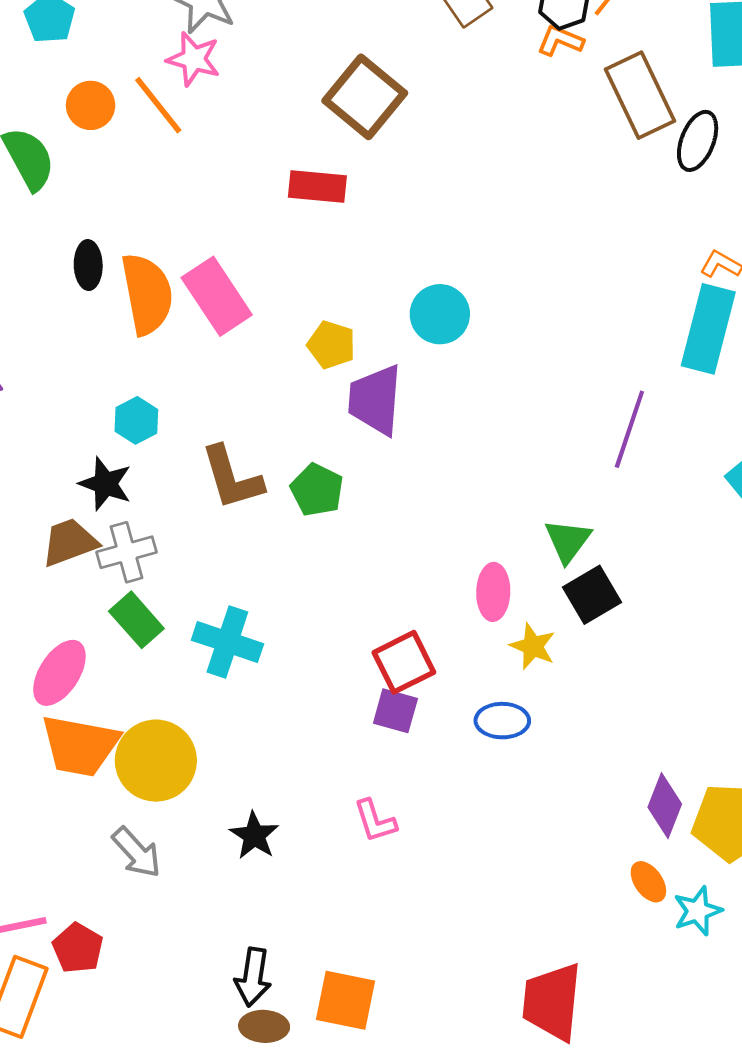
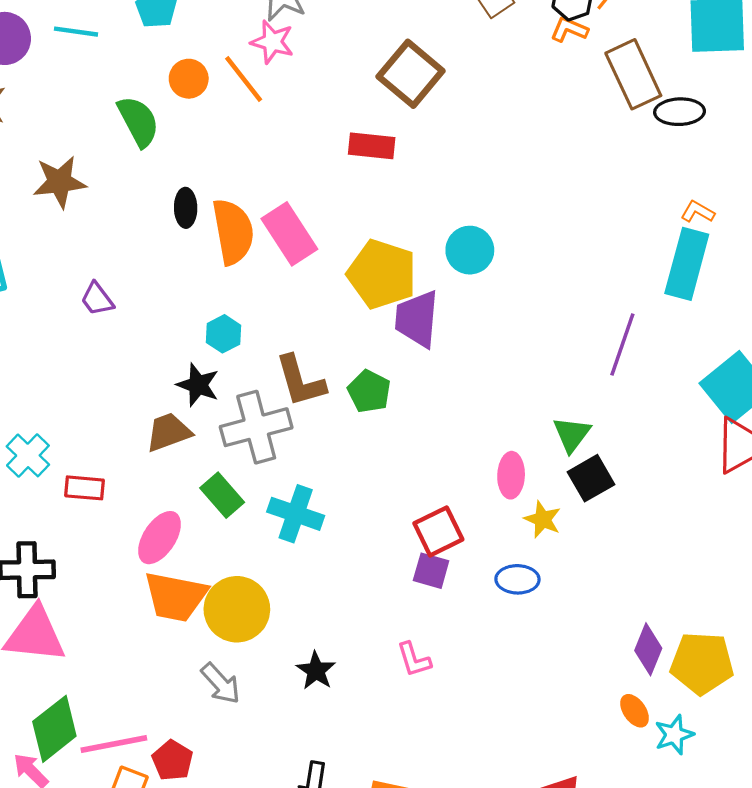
black ellipse: (698, 141) -> (680, 112), turned 66
yellow pentagon: (331, 345) -> (382, 274), size x1.8
gray cross: (127, 552) -> (256, 427), moved, size x1.5

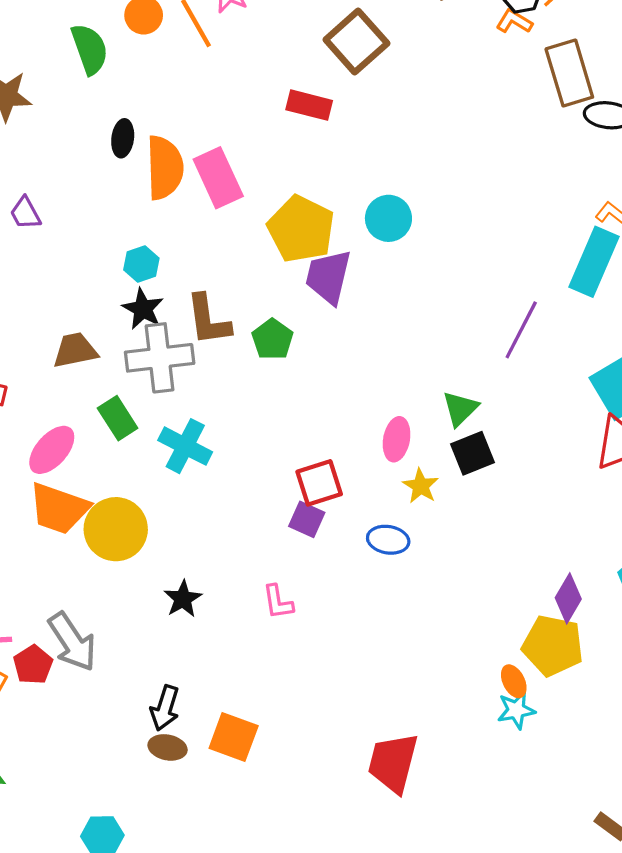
black star: (198, 385) -> (143, 309), moved
purple diamond: (648, 649) -> (568, 598), moved
gray arrow: (221, 683) -> (72, 642), moved, size x1.4
orange ellipse: (635, 711) -> (514, 681), moved

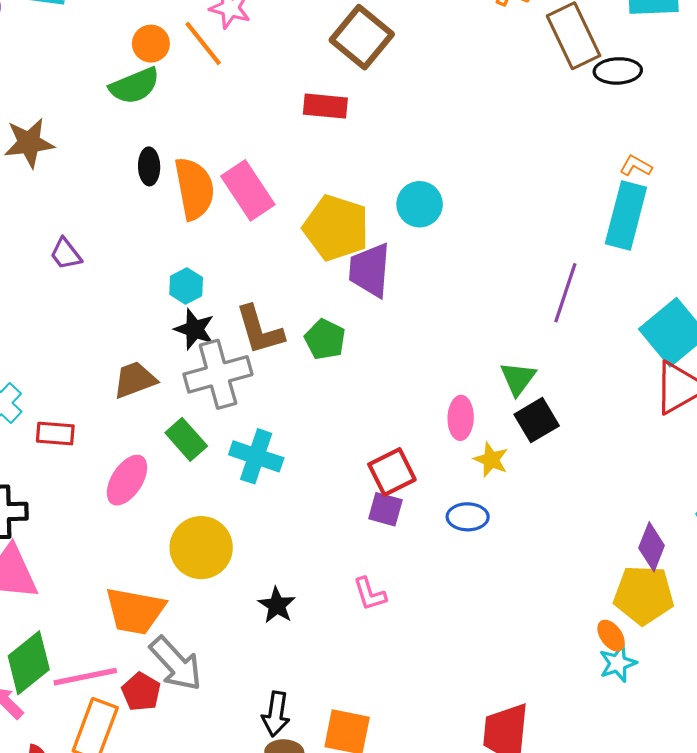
green semicircle: (90, 49) -> (135, 86), moved, turned 96
orange trapezoid: (59, 509) -> (135, 611), moved

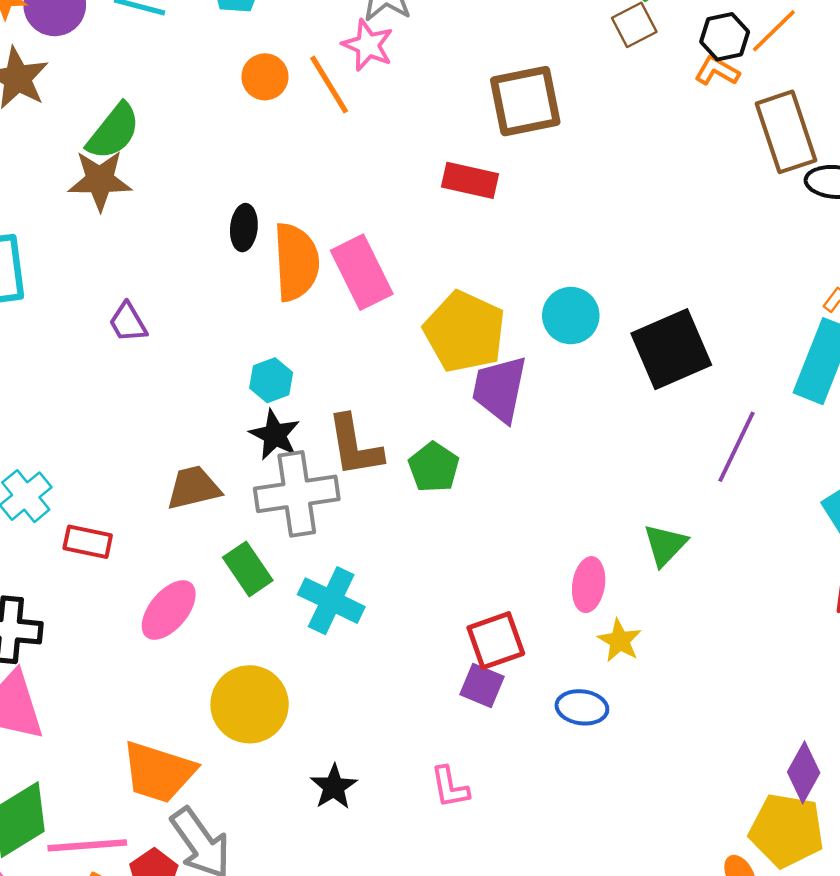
brown square: (362, 37) -> (525, 101), turned 32
green semicircle: (135, 86) -> (113, 131), moved, turned -36
black square: (537, 420) -> (671, 349), moved, size x1.5

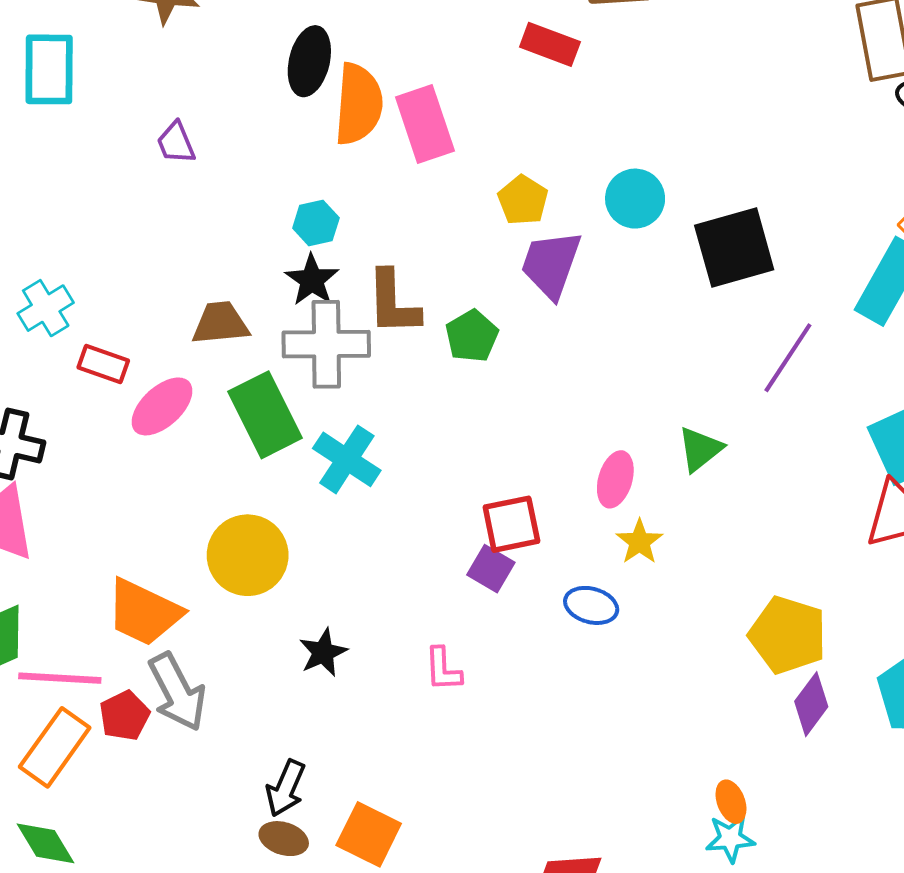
black ellipse: (244, 228) -> (309, 61), size x1.4
yellow pentagon: (465, 332) -> (523, 200), size x0.6
green rectangle: (248, 569) -> (265, 415), size x1.5
pink ellipse: (169, 610) -> (162, 406), moved
yellow pentagon: (787, 830) -> (788, 635), moved

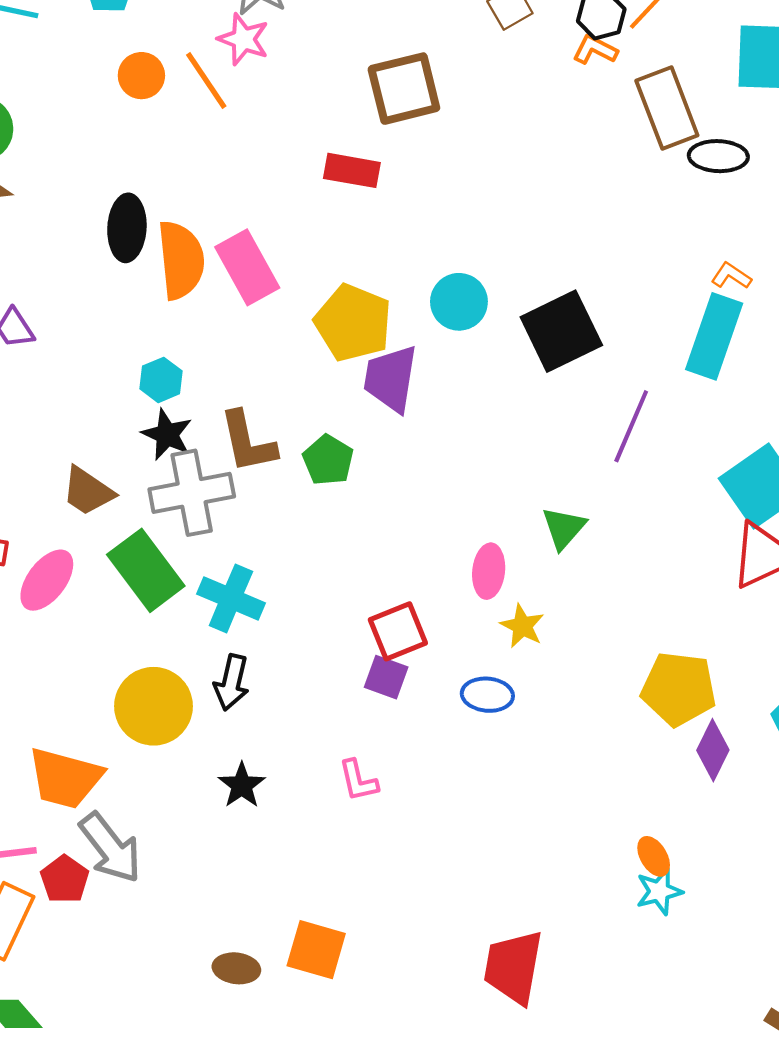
yellow pentagon: (523, 200) -> (353, 323), size x1.6
brown trapezoid: (220, 323) -> (88, 491), turned -130
black arrow: (286, 788) -> (232, 682), moved

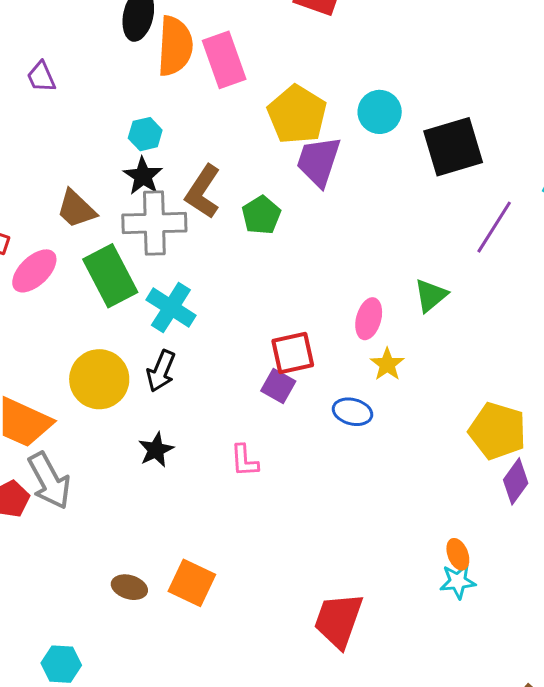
brown L-shape: (248, 442) -> (203, 192), turned 36

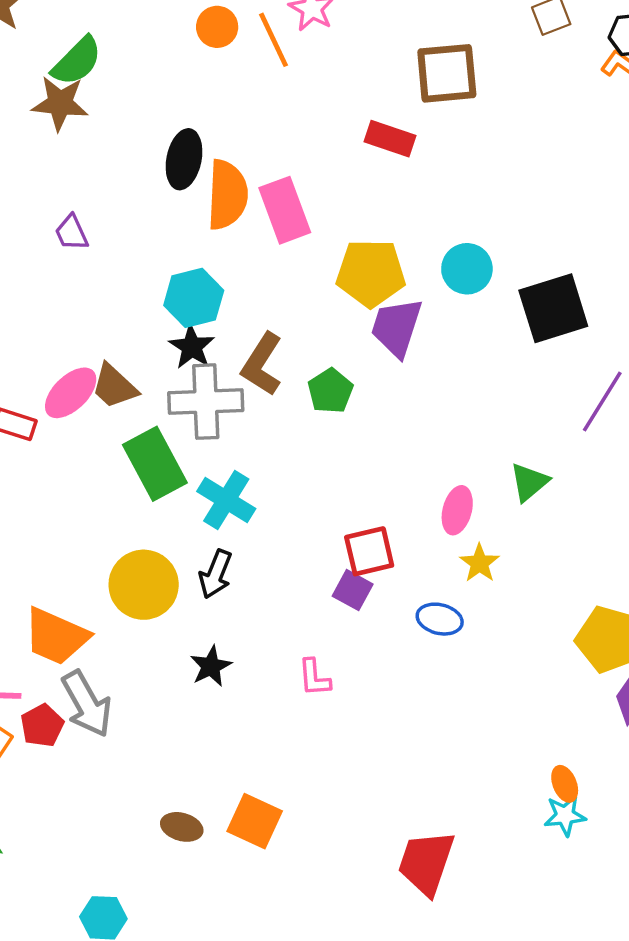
yellow pentagon: (297, 115) -> (371, 273), turned -30
cyan hexagon: (145, 134) -> (194, 298), size x1.5
pink ellipse: (34, 271) -> (71, 393), moved

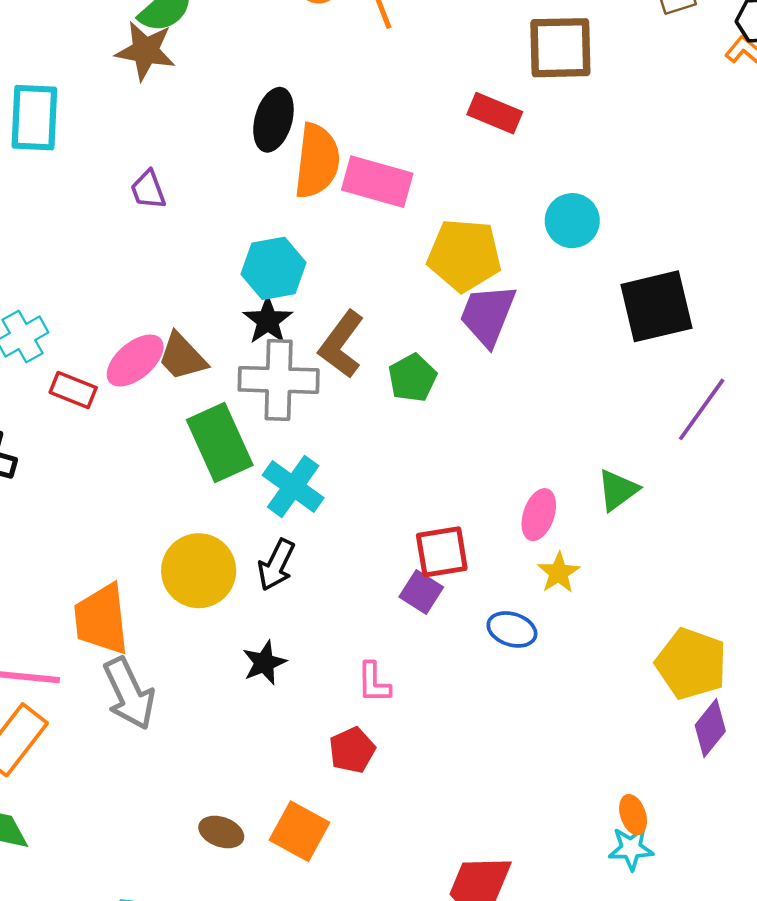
pink rectangle: (285, 210) -> (377, 182), turned -58
cyan circle: (467, 269) -> (572, 221), moved
orange trapezoid: (56, 636) -> (101, 619), turned 56
red pentagon: (42, 726) -> (352, 750), moved

